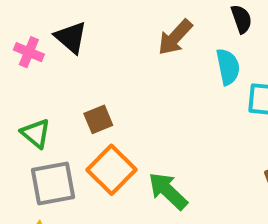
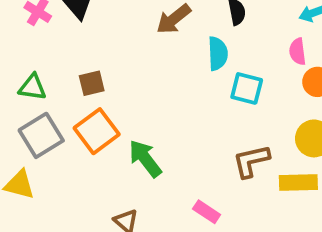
green triangle: (36, 133) -> (32, 87), turned -40
gray square: (53, 183) -> (41, 135), turned -30

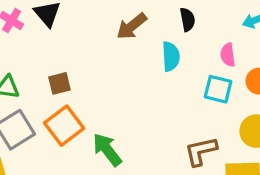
pink semicircle: (298, 52) -> (228, 55), moved
cyan square: (247, 88) -> (218, 89), moved

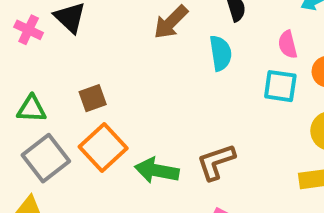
green arrow: (107, 150) -> (157, 171), turned -36
brown L-shape: (201, 151) -> (216, 162), moved

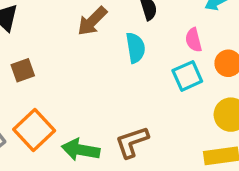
cyan square: (280, 86) -> (187, 76), turned -32
brown square: (93, 98) -> (23, 70), moved

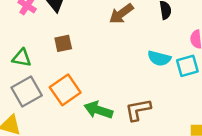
cyan semicircle: (135, 48) -> (159, 58), moved, turned 105

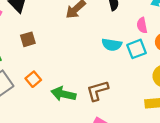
orange square: (65, 90) -> (33, 79), size x0.6

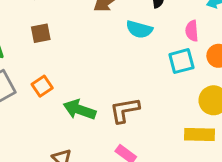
cyan semicircle: (112, 45) -> (139, 29), moved

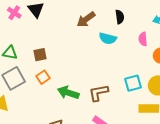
brown square: (41, 33) -> (40, 55), moved
cyan square: (181, 61) -> (133, 83), moved

